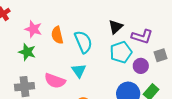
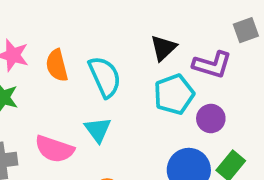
gray square: (161, 55) -> (246, 30), moved

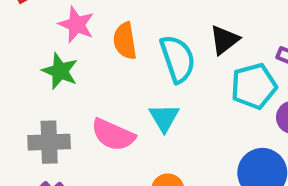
black triangle: (163, 48) -> (224, 40), moved

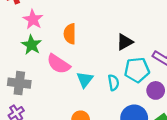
pink star: (76, 25) -> (33, 19), moved
cyan semicircle: (178, 59) -> (114, 83), moved, size x0.6
pink semicircle: (113, 135) -> (59, 64), moved

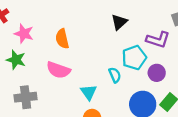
black triangle: (125, 42) -> (119, 22), moved
green star: (31, 45) -> (16, 60), moved
cyan triangle: (85, 80) -> (89, 92), moved

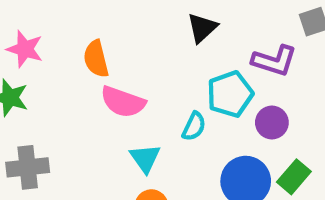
pink semicircle: (58, 70) -> (123, 102), moved
cyan semicircle: (115, 75) -> (194, 126), turned 49

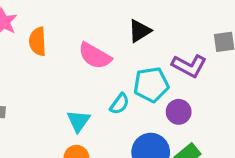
orange semicircle: (96, 59) -> (38, 41), moved
pink semicircle: (123, 102) -> (95, 56), moved

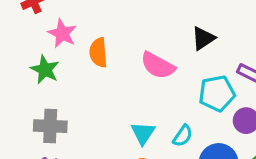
cyan semicircle: (120, 104) -> (183, 136), moved

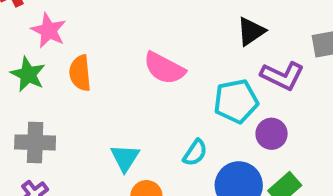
black triangle: (203, 38) -> (251, 31), moved
orange semicircle: (98, 53) -> (80, 73), moved
cyan triangle: (143, 133) -> (125, 158), moved

